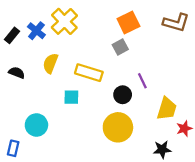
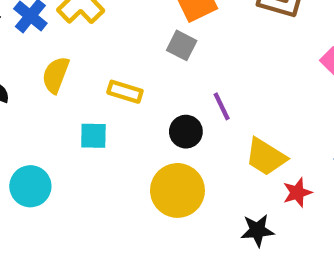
gray square: (120, 47) -> (182, 45), turned -35
yellow rectangle: (89, 73) -> (125, 92), size x0.7
yellow trapezoid: (167, 109) -> (266, 157), turned 105

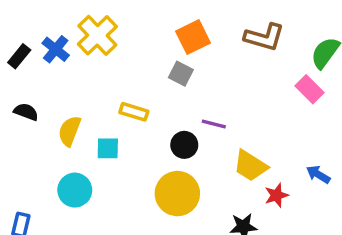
yellow semicircle: (56, 75) -> (70, 131), moved
purple line: (222, 106) -> (214, 124), turned -50
cyan circle: (30, 186) -> (75, 190), moved

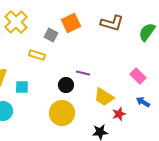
gray square: (181, 74) -> (51, 35), moved
pink rectangle: (309, 89) -> (138, 76), moved
yellow rectangle: (134, 112) -> (37, 55), moved

